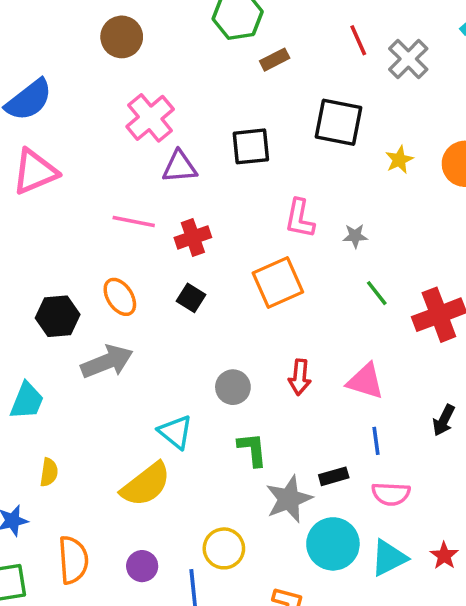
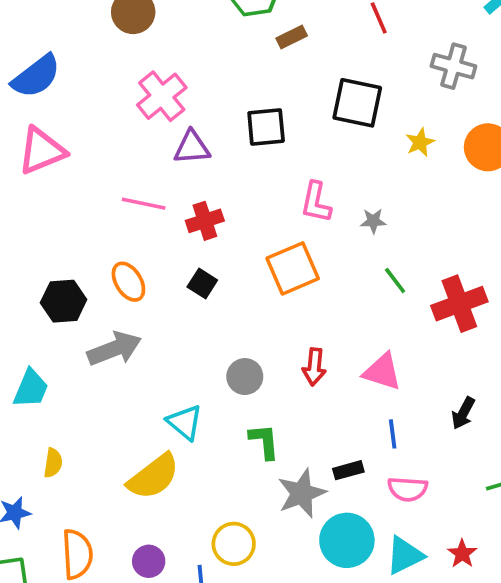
gray cross: (408, 59) -> (453, 66), moved, turned -30

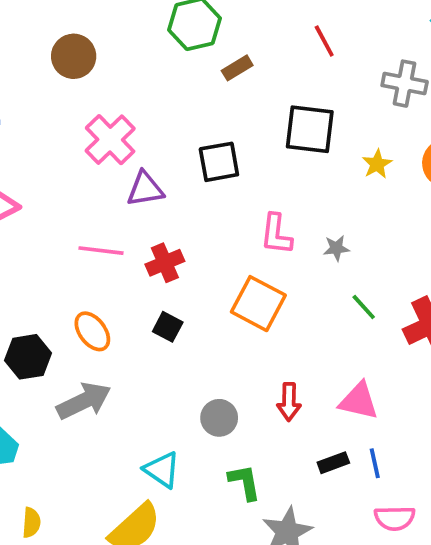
orange square: (293, 268) -> (258, 304), turned -34
black rectangle: (348, 470) -> (333, 463), moved

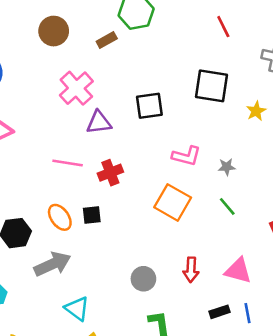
brown rectangle: (237, 68) -> (107, 40), moved
pink L-shape: (276, 234) -> (186, 156), turned -84
green line: (364, 307) -> (227, 206), moved
black square: (168, 327) -> (92, 215), moved, turned -36
cyan triangle: (162, 470) -> (77, 309), moved

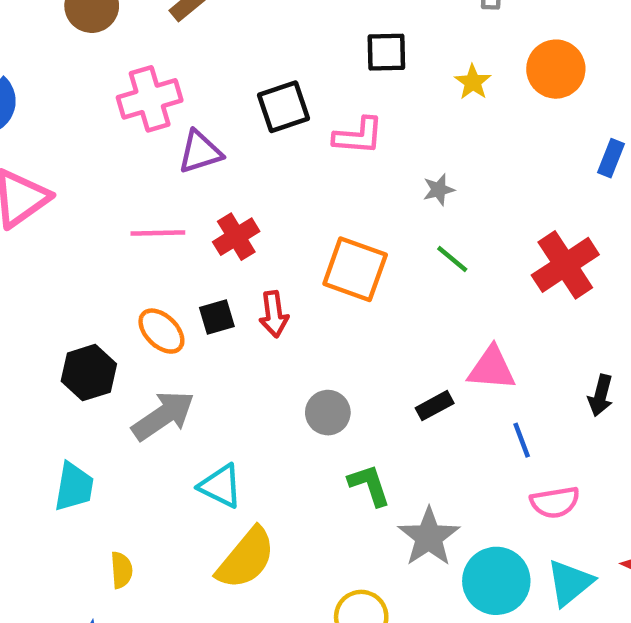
black square: (211, 86) -> (386, 52), size x0.7
pink cross: (76, 88) -> (150, 99), turned 36
pink L-shape: (186, 156) -> (358, 136), moved
red arrow: (191, 270) -> (274, 314), moved
black rectangle: (220, 312) -> (435, 406), moved

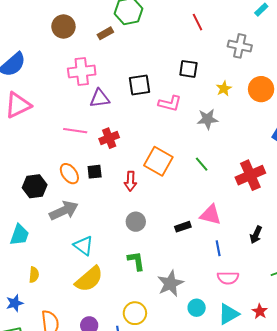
gray star: (439, 190) -> (207, 119), moved, size x1.5
red arrow: (274, 314) -> (130, 181), moved
green L-shape: (369, 485) -> (136, 261), moved
cyan circle: (496, 581) -> (197, 308), size x0.6

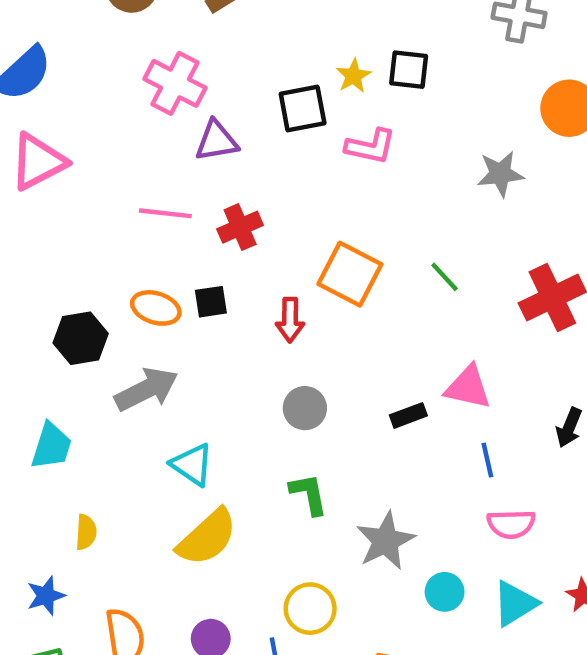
pink cross: (82, 72) -> (175, 83), turned 36
yellow star: (224, 89) -> (353, 76), moved
gray star: (207, 119) -> (500, 174), moved
orange ellipse: (69, 174) -> (156, 308), turned -35

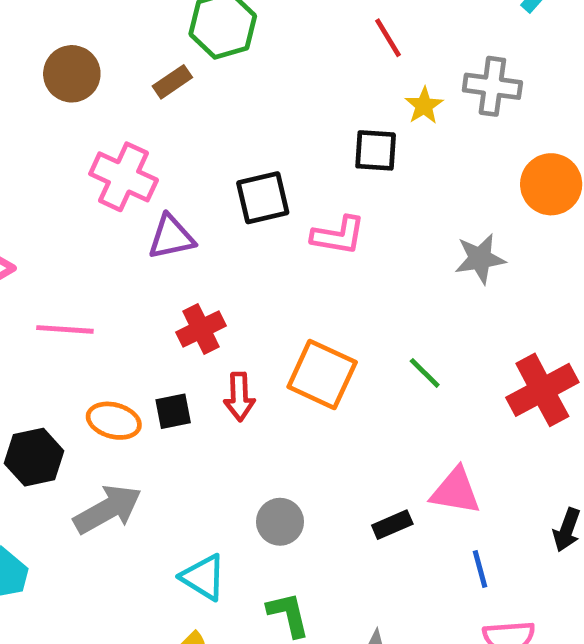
yellow star: (353, 76) -> (424, 106), moved
pink line: (165, 213) -> (65, 329), moved
red arrow: (290, 320) -> (239, 397), moved
cyan triangle: (192, 465) -> (203, 577), moved

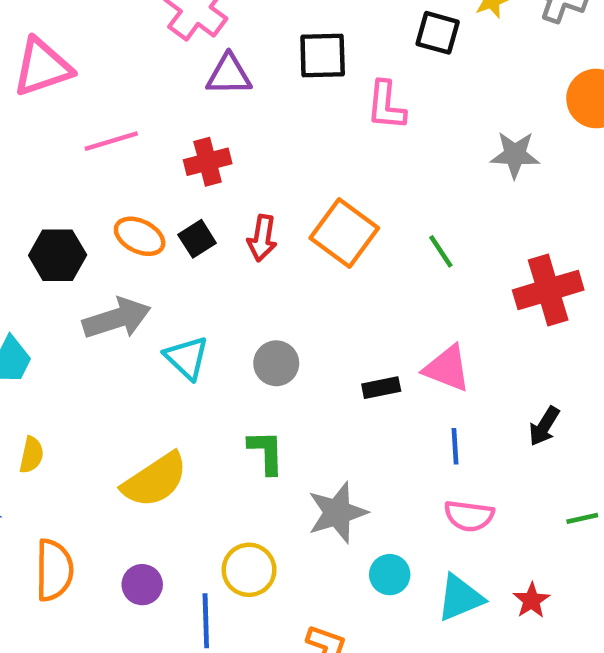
pink L-shape: (338, 235) -> (386, 105), turned 74
pink line: (65, 329) -> (111, 141), turned -32
red cross: (201, 329) -> (208, 162), moved
black square: (173, 411) -> (197, 239), turned -33
cyan triangle: (203, 577) -> (187, 358), moved

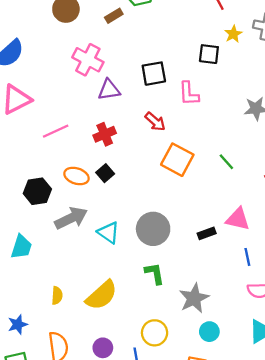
red arrow: (262, 238) -> (155, 122), moved, turned -50
gray circle: (276, 363) -> (153, 229), size x1.5
yellow semicircle: (31, 455) -> (57, 296), moved
cyan circle: (390, 575) -> (209, 332), moved

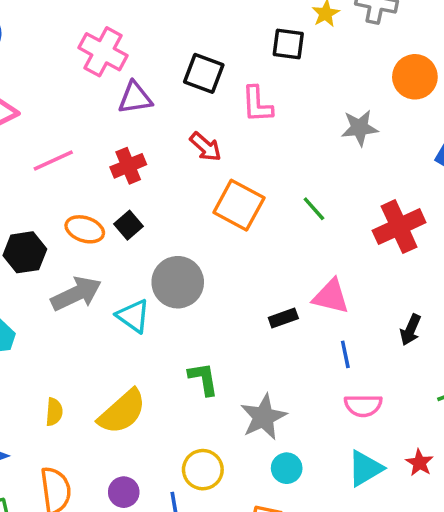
black square: (154, 74) -> (204, 73), turned 30
gray circle: (153, 229) -> (178, 282), moved

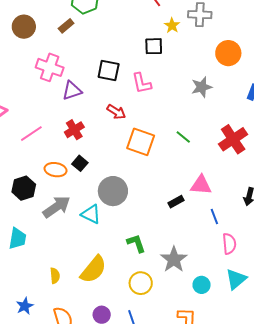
pink semicircle: (363, 405) -> (229, 244), turned -85
cyan circle: (287, 468) -> (202, 285), moved
yellow circle: (203, 470) -> (141, 283), moved

